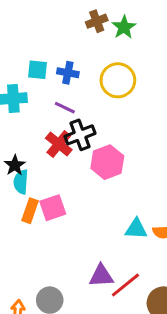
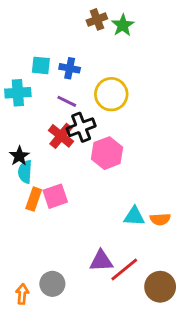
yellow circle: (118, 80) -> (111, 94), moved

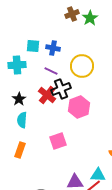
black star: (19, 156) -> (19, 99), moved
pink square: (55, 196) -> (58, 141), moved
orange rectangle: (34, 199) -> (20, 150), moved
cyan triangle: (134, 216) -> (98, 175), moved

